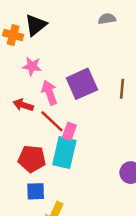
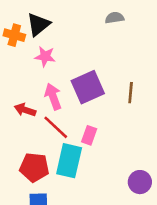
pink star: (32, 66) -> (45, 56), moved
pink rectangle: (69, 131) -> (89, 135), moved

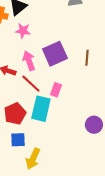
red pentagon: (34, 167) -> (15, 114), turned -30

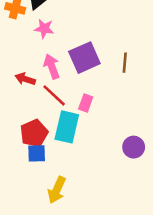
blue square: (18, 140) -> (37, 153), moved

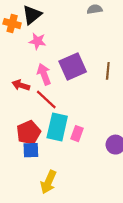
pink rectangle: (86, 103) -> (77, 134), moved

